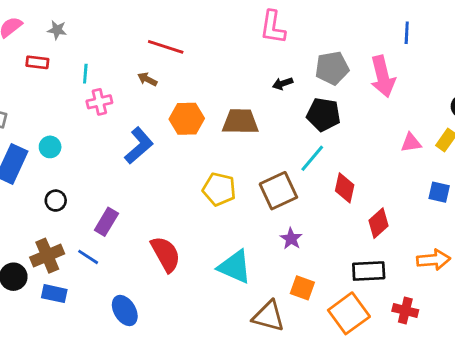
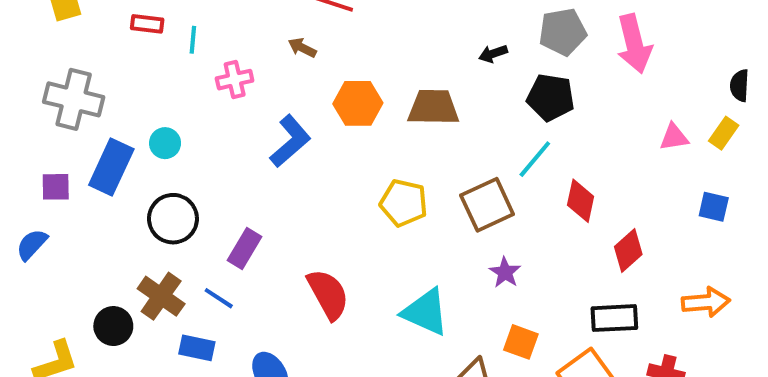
cyan line: (85, 74) -> (193, 40), moved
black circle: (56, 201) -> (173, 219), size x1.6
brown cross: (47, 256) -> (161, 296), turned -32
blue rectangle: (54, 294) -> (197, 348), moved

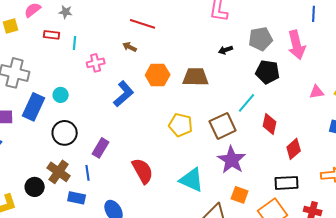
black pentagon: (551, 97) -> (268, 72), moved
purple star: (505, 272) -> (232, 160), size x1.8
blue line: (219, 298) -> (88, 173), turned 49

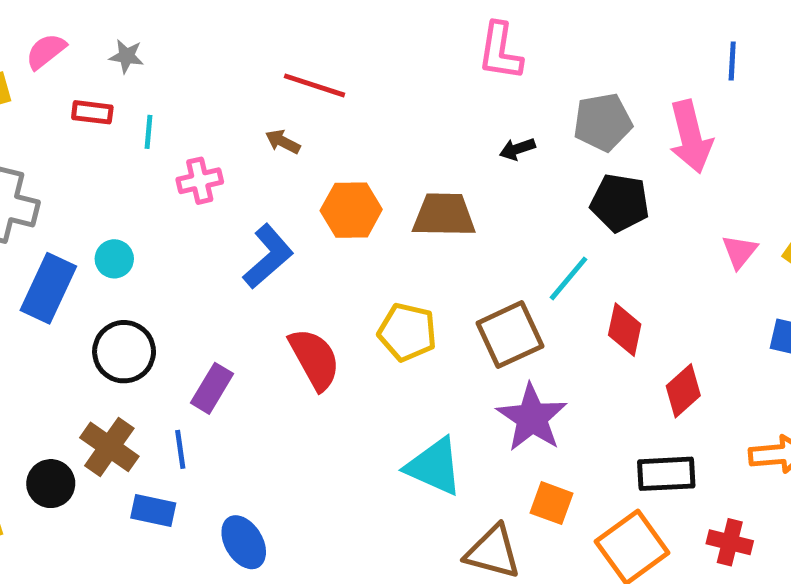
pink triangle: (317, 92) -> (739, 252), turned -42
red semicircle: (143, 171) -> (315, 359), moved

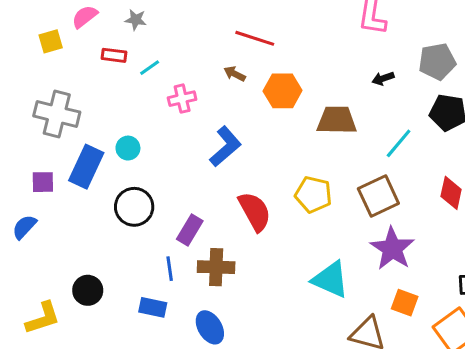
cyan line: (148, 132) -> (150, 68), turned 50
orange hexagon: (351, 210) -> (283, 91), moved
cyan line: (569, 278) -> (399, 143), moved
brown cross: (109, 447) -> (216, 267), moved, turned -33

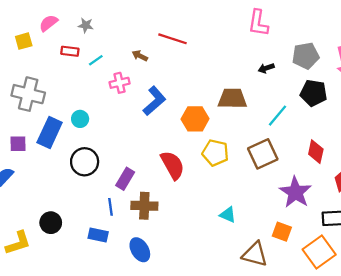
brown arrow: (235, 74) -> (140, 56), moved
orange hexagon: (283, 91) -> (195, 119), moved
blue L-shape: (225, 147) -> (154, 101), moved
purple star: (392, 249) -> (295, 192), moved
cyan triangle: (330, 279) -> (228, 215), size x0.6

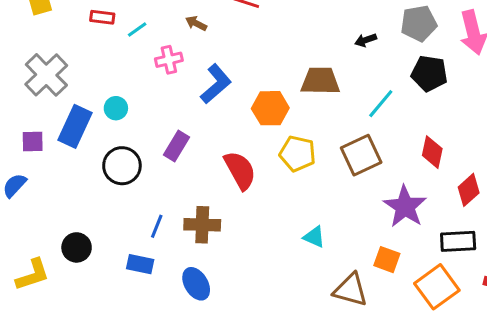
gray cross: (28, 94) -> (46, 75), turned 32
purple rectangle: (125, 179) -> (176, 146), moved
blue line: (111, 207) -> (157, 226), turned 30

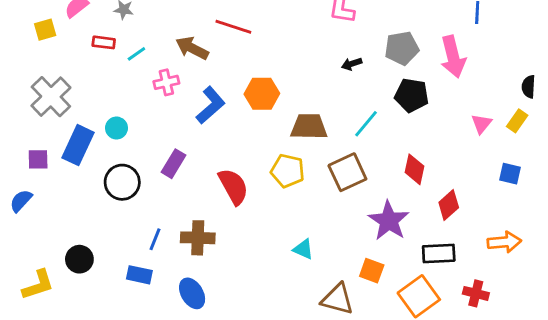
brown arrow: (196, 23) -> (192, 48), size x1.6
brown trapezoid: (320, 81) -> (309, 127), moved
orange hexagon: (270, 108) -> (262, 94), moved

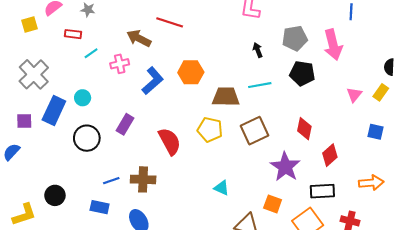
cyan line: (136, 54) -> (91, 53), moved
black arrow: (352, 64) -> (258, 50), turned 88
cyan line: (366, 124) -> (260, 85), moved, turned 40
blue line: (155, 239) -> (111, 181), turned 49

